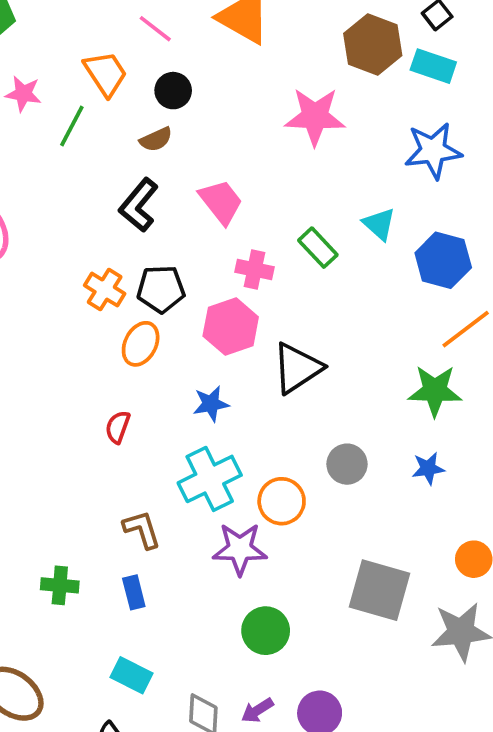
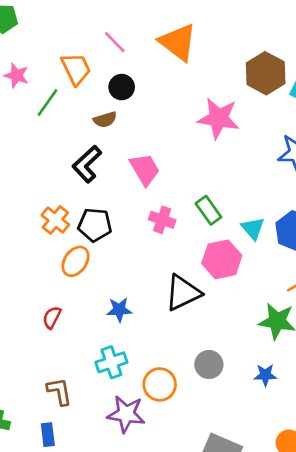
cyan triangle: (379, 224) -> (253, 228), moved
pink hexagon: (231, 327) -> (222, 259), moved
cyan cross: (210, 479) -> (111, 362), size x0.7

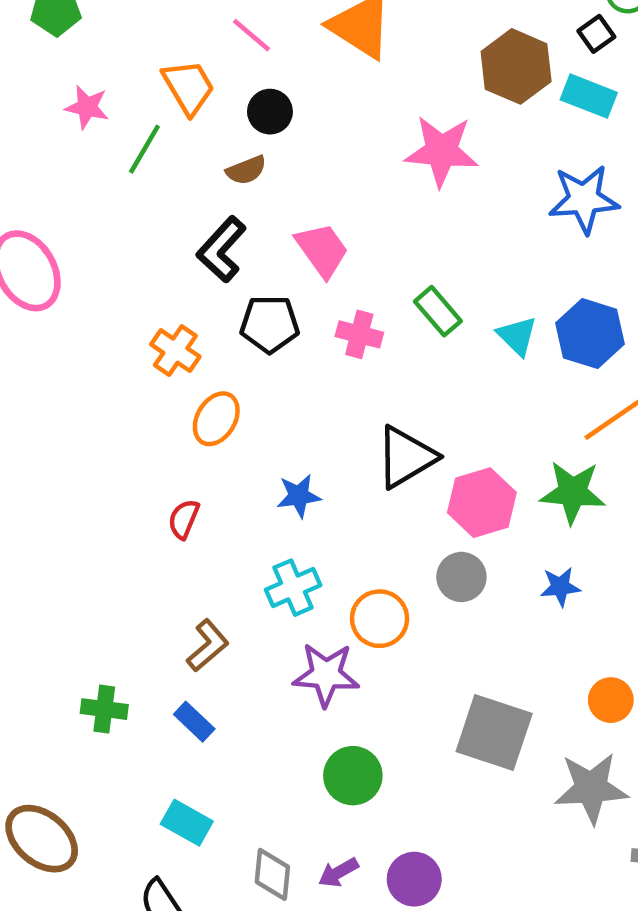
black pentagon: (95, 225) -> (270, 324), moved
pink hexagon: (222, 259) -> (482, 503), moved
brown L-shape: (59, 391) -> (208, 645), turned 64
blue rectangle: (48, 435) -> (194, 722), turned -35

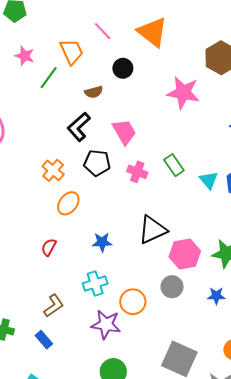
black circle: (270, 112) -> (123, 68), moved

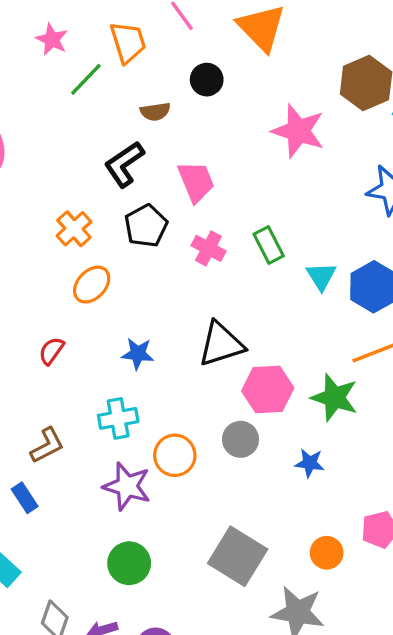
black pentagon: (97, 163) -> (146, 226), turned 30

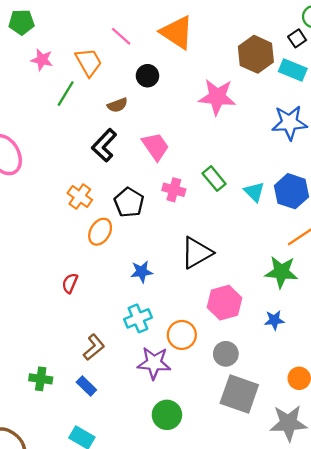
pink star: (52, 39) -> (42, 60), moved
black pentagon: (146, 226) -> (129, 202), moved
red semicircle: (51, 351) -> (70, 283), moved
pink hexagon: (268, 390) -> (225, 303), moved
gray circle: (241, 439) -> (226, 354), moved

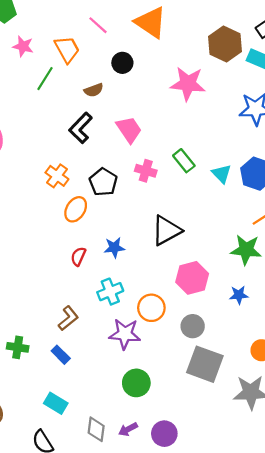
red semicircle: (70, 283) -> (78, 256), moved

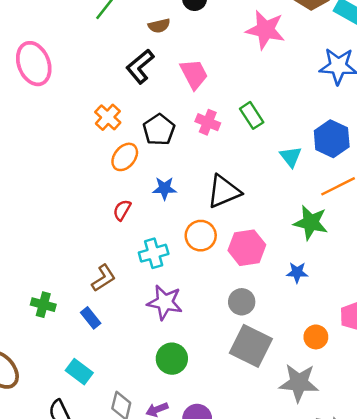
cyan triangle: (222, 174) -> (291, 157), moved
blue star: (114, 248) -> (165, 188), moved
orange circle: (151, 308) -> (201, 236), moved

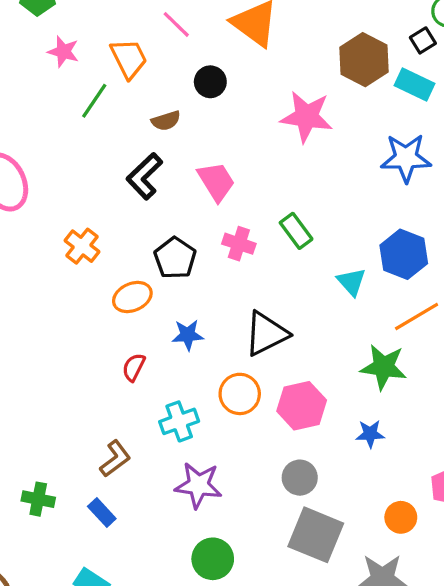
orange cross: (108, 117) -> (82, 246), moved
orange ellipse: (125, 157) -> (132, 297), turned 32

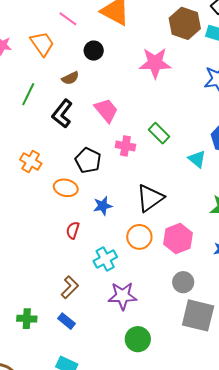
green line: (94, 101) -> (28, 94), moved
orange ellipse: (132, 297) -> (66, 188), turned 45

